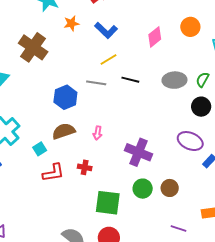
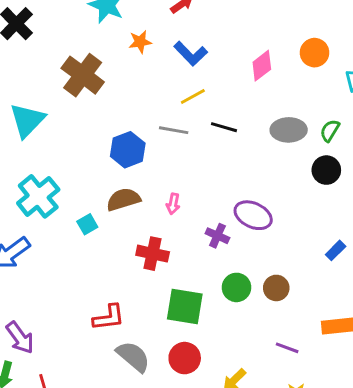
purple ellipse: (190, 141) -> (253, 215), moved
purple cross: (139, 152) -> (217, 236), moved, size x0.6
red cross: (85, 167) -> (153, 254), size x1.5
red L-shape: (53, 173) -> (109, 318), moved

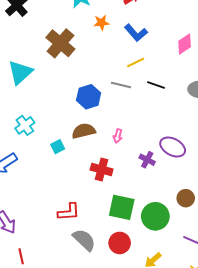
cyan cross: (38, 196) -> (25, 125), size x0.7
green circle: (237, 287) -> (155, 216), moved, size x1.4

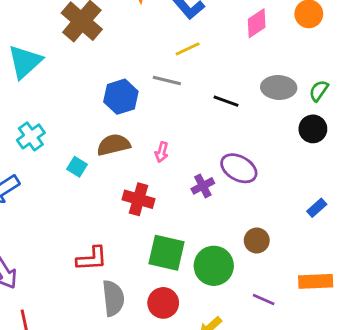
black line: (156, 85) -> (226, 101), moved
cyan square: (58, 147) -> (77, 167), turned -32
purple cross: (147, 160) -> (203, 186), turned 35
gray semicircle: (84, 240) -> (113, 298), turned 40

